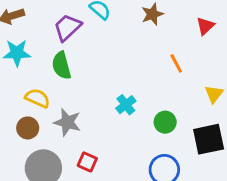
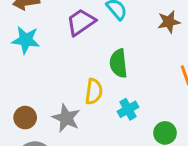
green semicircle: (61, 65) -> (118, 63), moved
yellow semicircle: (37, 98) -> (94, 91), moved, turned 65

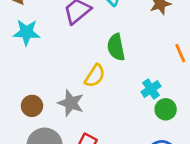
yellow semicircle: (94, 91) -> (95, 76), turned 30
cyan cross: (128, 109) -> (151, 89), moved

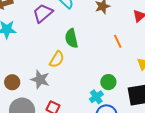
cyan cross: (151, 89) -> (96, 97), moved

